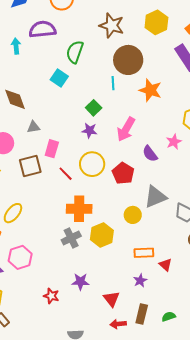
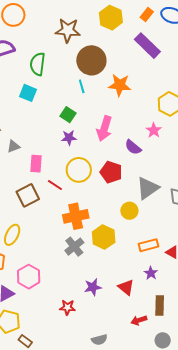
brown square: (30, 166) -> (28, 195), moved
red triangle: (111, 299) -> (126, 287), moved

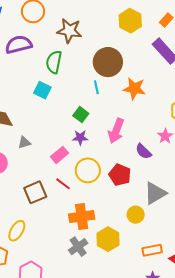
brown star: (68, 30) -> (69, 31), moved
pink rectangle: (36, 164) -> (60, 155), moved, turned 42

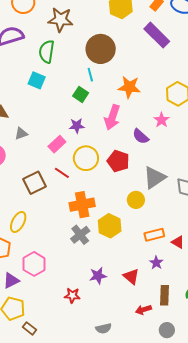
orange star: (134, 89) -> (129, 87), moved
green square: (81, 115) -> (81, 94), moved

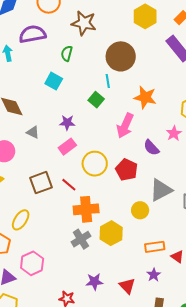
green semicircle: (47, 52) -> (67, 53), size x0.7
purple star: (77, 126) -> (67, 123), moved
gray triangle: (21, 134) -> (33, 132), turned 40
red line: (62, 173) -> (69, 185), moved

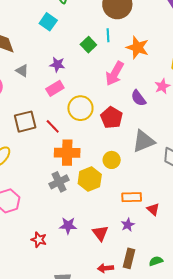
cyan line: (108, 81) -> (108, 35), moved
yellow circle: (140, 210) -> (112, 160), moved

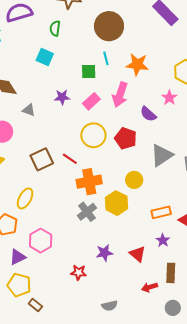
green square: (88, 45) -> (89, 71), turned -35
pink rectangle: (55, 88) -> (91, 101), moved

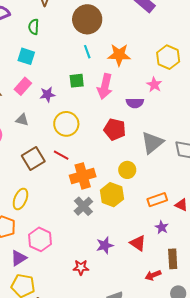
green square: (89, 71) -> (77, 81), moved
pink rectangle: (91, 101) -> (23, 86), moved
gray triangle: (29, 110) -> (22, 120), moved
purple semicircle: (148, 114) -> (135, 103), turned -36
yellow circle: (93, 135) -> (66, 124), moved

